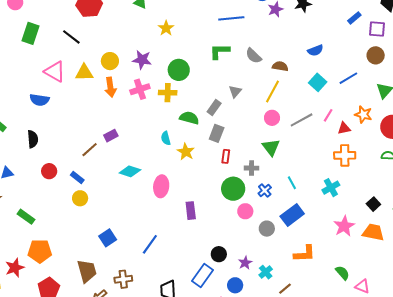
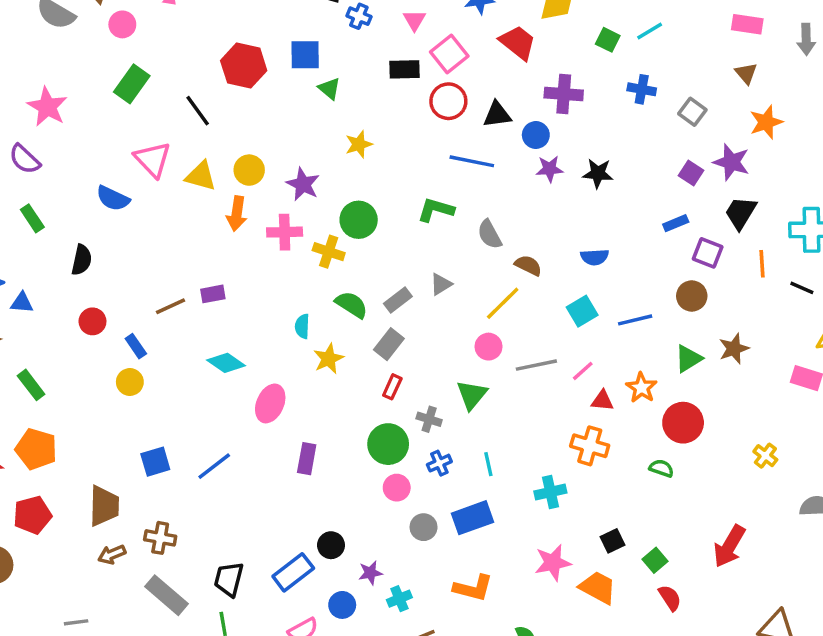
blue line: (150, 244) -> (214, 466), moved

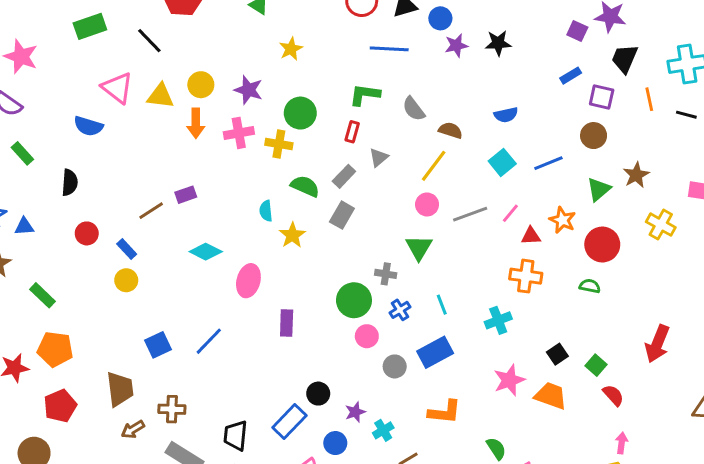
green rectangle: (132, 84) -> (90, 26), turned 44
red rectangle: (392, 387) -> (352, 132), moved
yellow cross: (765, 456) -> (661, 225), moved, size x1.4

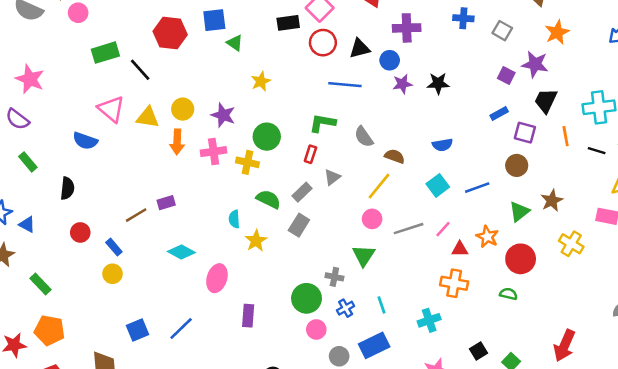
green rectangle: (90, 26) -> (105, 53), moved
blue triangle: (24, 226) -> (27, 224), turned 30

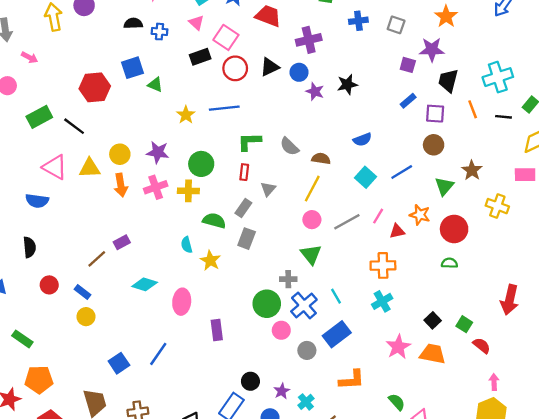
purple star: (402, 84) -> (315, 91), turned -30
blue line: (345, 85) -> (224, 108), moved
orange cross: (454, 283) -> (383, 265), moved
blue cross: (346, 308) -> (304, 306), size x1.6

